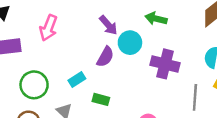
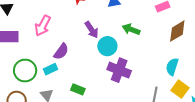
purple semicircle: (105, 57) -> (61, 52), moved
purple cross: (165, 64) -> (119, 70), moved
cyan rectangle: (77, 80) -> (51, 69), moved

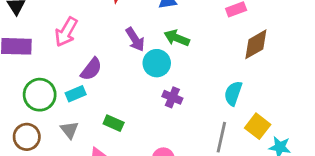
green arrow: (131, 29) -> (177, 38), moved
cyan semicircle: (172, 67) -> (233, 93), moved
purple cross: (119, 70) -> (172, 97), size x0.6

